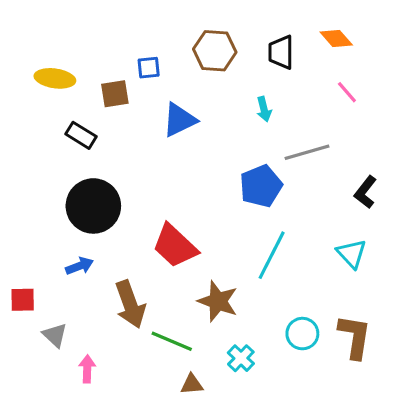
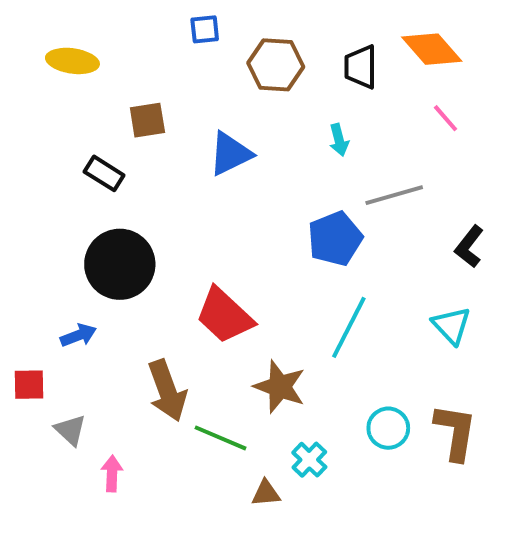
orange diamond: (336, 38) -> (432, 49), size x1.4
blue square: (149, 68) -> (205, 29), moved
yellow ellipse: (55, 78) -> (72, 61), moved
blue arrow: (79, 266) -> (78, 335), moved
brown triangle: (192, 384) -> (266, 493), moved

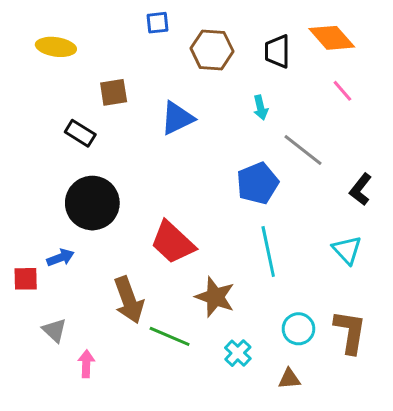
gray line: (394, 195) -> (303, 150), turned 54
cyan line: (349, 327) -> (268, 252), turned -39
red square: (29, 385) -> (26, 279), moved
brown triangle: (266, 493) -> (289, 379), moved

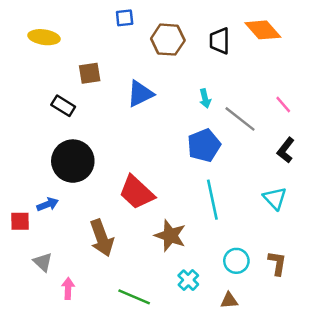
pink line: (342, 91) -> (283, 105), moved
cyan arrow: (261, 108) -> (205, 98), moved
brown L-shape: (350, 332) -> (277, 263), size x0.7
green line: (170, 336) -> (134, 297), moved

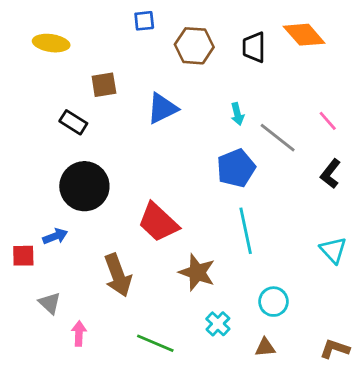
cyan triangle: (275, 198) -> (333, 250), moved
brown L-shape: (277, 263) -> (335, 349), moved, turned -80

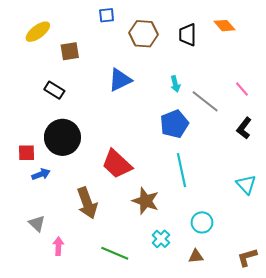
orange diamond: (304, 35) -> (225, 26), size x0.7
yellow ellipse: (51, 43) -> (38, 32), turned -45
brown square: (104, 85) -> (70, 51), moved
red square: (23, 256) -> (27, 153), moved
brown L-shape: (335, 349) -> (247, 257), turned -35

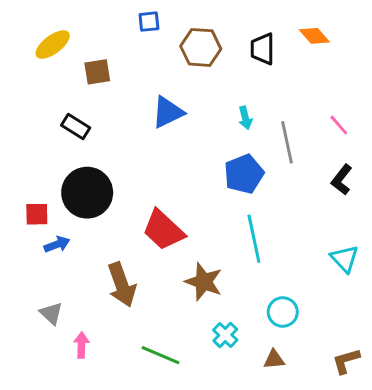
gray line: (205, 101) -> (287, 142), turned 40

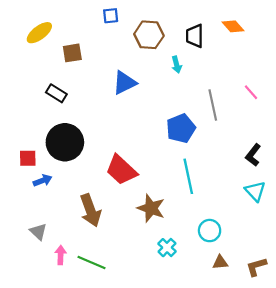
cyan arrow: (245, 118) -> (177, 65), moved
black L-shape: (342, 180) -> (253, 155), moved
green line: (160, 355) -> (91, 262), moved
brown triangle: (274, 359) -> (220, 262), moved

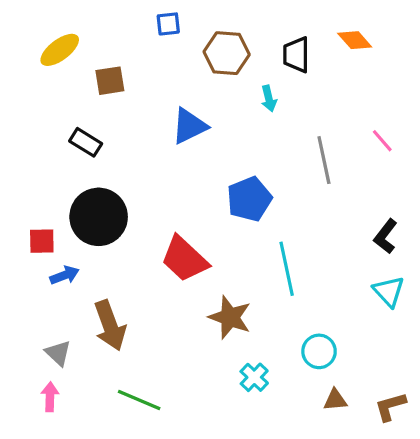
blue pentagon: (181, 128) -> (249, 199), moved
brown arrow: (90, 210) -> (110, 325), moved
pink arrow: (61, 255) -> (50, 397), moved

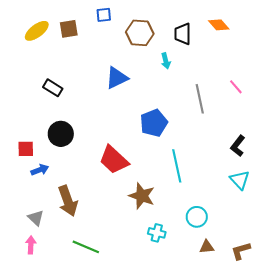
brown square: (110, 81) -> (69, 29), moved
black circle: (99, 217) -> (61, 134), size x0.7
cyan cross: (254, 377) -> (157, 233), turned -30

